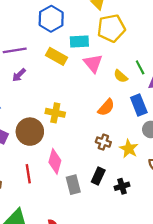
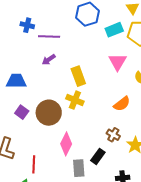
cyan rectangle: (79, 41) -> (114, 30), moved, turned -30
yellow rectangle: (57, 56) -> (78, 76), moved, turned 30
red line: (28, 174) -> (34, 164), moved
black rectangle: (98, 176) -> (98, 156), moved

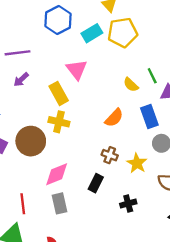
pink triangle: (118, 62) -> (77, 70), moved
pink diamond: (66, 144) -> (57, 174), turned 50
gray rectangle: (79, 168) -> (59, 203), moved

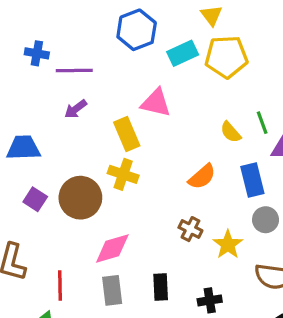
pink triangle: (77, 70) -> (156, 103), turned -45
black rectangle: (96, 183) -> (161, 287), moved, turned -36

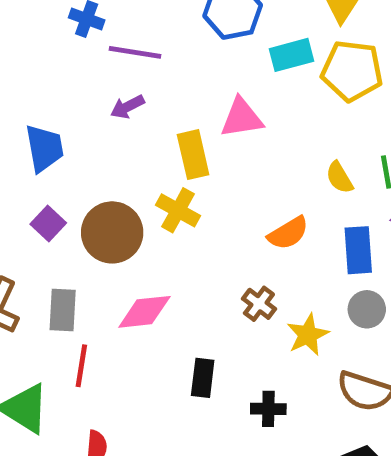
pink triangle: (156, 103) -> (242, 118), turned -32
blue trapezoid: (23, 148) -> (44, 148), turned 72
red line: (60, 286) -> (81, 366), moved
gray rectangle: (112, 290) -> (63, 310), moved

